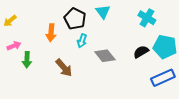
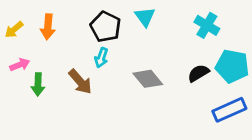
orange arrow: (51, 33) -> (48, 27), moved
cyan arrow: (82, 41) -> (101, 58), moved
brown arrow: (64, 68) -> (80, 82), moved

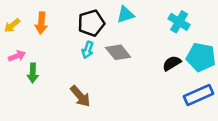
cyan triangle: (145, 17) -> (125, 15), turned 48
black pentagon: (106, 27) -> (91, 23), turned 30
gray diamond: (148, 79) -> (118, 52), moved
brown arrow: (80, 82) -> (80, 96), moved

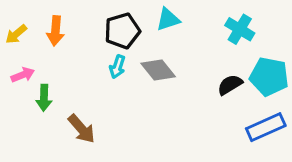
brown arrow: (80, 96) -> (81, 129), moved

